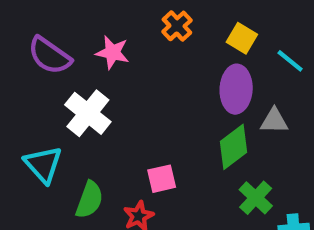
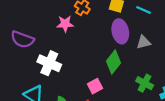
pink star: (112, 52) -> (65, 24), moved
green diamond: (233, 147) -> (114, 62), moved

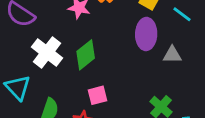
green diamond: (114, 62) -> (86, 55), moved

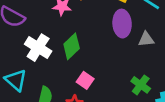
pink square: (98, 95) -> (85, 80), turned -35

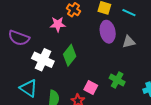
pink square: (85, 80) -> (91, 87), moved
green cross: (141, 85) -> (117, 80), moved

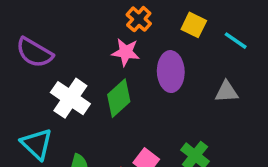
pink star: (58, 24) -> (126, 52), moved
purple ellipse: (108, 32) -> (171, 72), moved

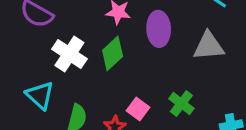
gray triangle: (226, 92) -> (209, 46), size x1.5

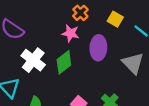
gray triangle: (209, 46) -> (133, 63), turned 45

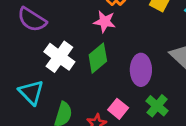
purple ellipse: (98, 48) -> (141, 70), moved

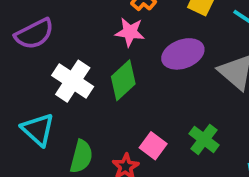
purple semicircle: (32, 20) -> (34, 34), turned -56
purple ellipse: (141, 70) -> (183, 54), moved, turned 72

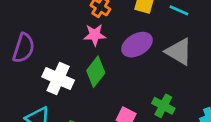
purple semicircle: (34, 34) -> (24, 48), turned -36

